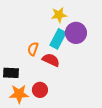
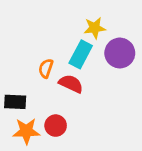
yellow star: (59, 15) -> (95, 28), moved
purple circle: (76, 33) -> (120, 53), moved

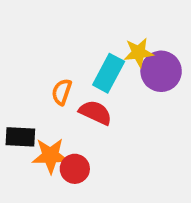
yellow star: (95, 28) -> (139, 53), moved
orange star: (26, 131) -> (50, 156), moved

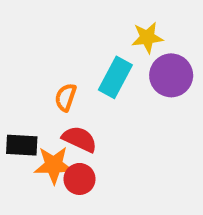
yellow star: (139, 53) -> (147, 38), moved
red semicircle: (95, 113) -> (80, 139), moved

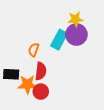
purple circle: (171, 75) -> (76, 34), moved
red semicircle: (80, 139) -> (41, 71), turned 72

